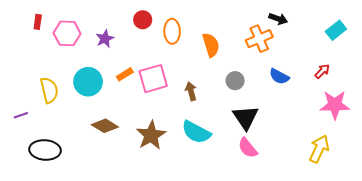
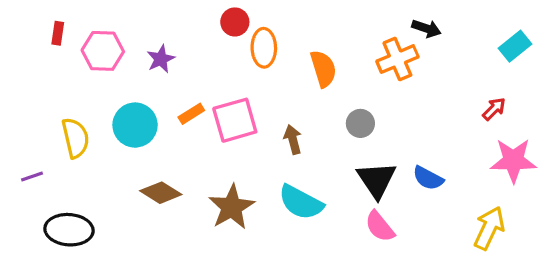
red circle: (143, 20) -> (235, 22), moved
blue semicircle: (279, 76) -> (428, 178), moved

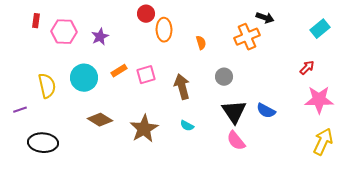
orange semicircle: (323, 69) -> (201, 43), size x0.6
pink square: (235, 120) -> (146, 75), size x0.7
brown arrow: (293, 140) -> (182, 87), size x1.4
cyan semicircle: (301, 202) -> (187, 126), size x0.5
yellow arrow: (489, 228) -> (323, 142), moved

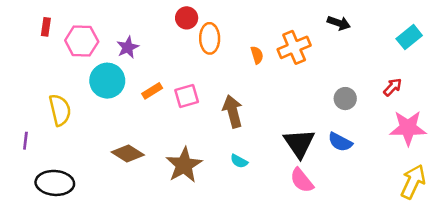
orange cross: (247, 37) -> (294, 47), moved
gray circle: (224, 77) -> (345, 99), moved
cyan circle: (84, 78) -> (107, 81), moved
purple line: (20, 110) -> (25, 141), turned -64

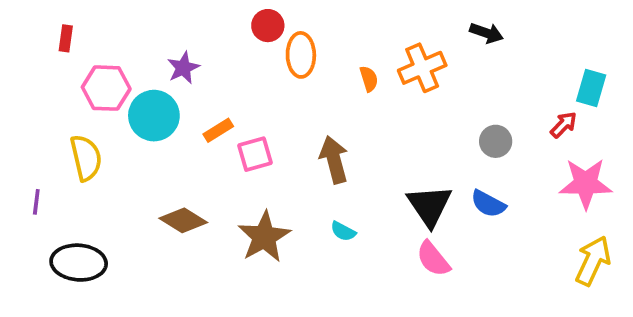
cyan rectangle: (409, 37) -> (591, 88), moved, turned -35
pink hexagon: (82, 41) -> (106, 88), moved
pink square: (187, 96) -> (255, 154), moved

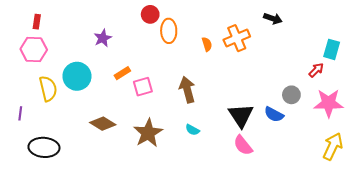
pink hexagon: (106, 88) -> (34, 49), moved
cyan circle: (154, 116) -> (77, 76), moved
gray circle: (496, 141) -> (291, 95), moved

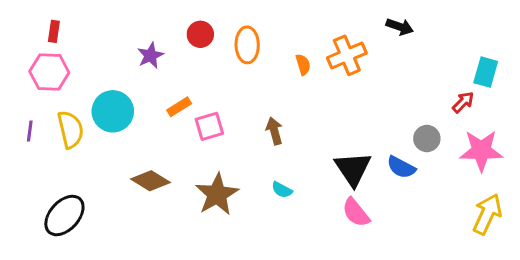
red circle: (150, 14) -> (200, 34), moved
brown arrow: (187, 90) -> (274, 131), size x0.7
purple line: (20, 113) -> (30, 131), moved
black ellipse: (44, 147) -> (64, 216), turned -52

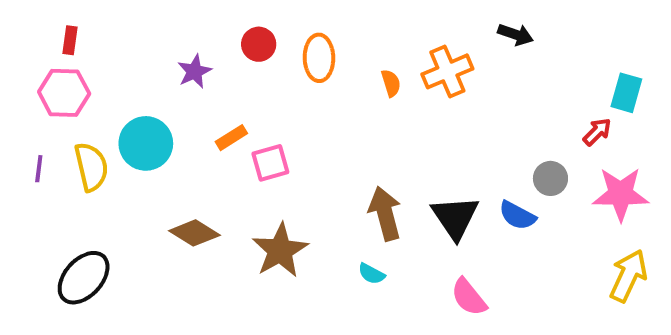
brown arrow: (274, 131) -> (385, 213), moved, size x1.5
cyan semicircle: (282, 190) -> (371, 274), moved
pink semicircle: (356, 212) -> (469, 297), moved

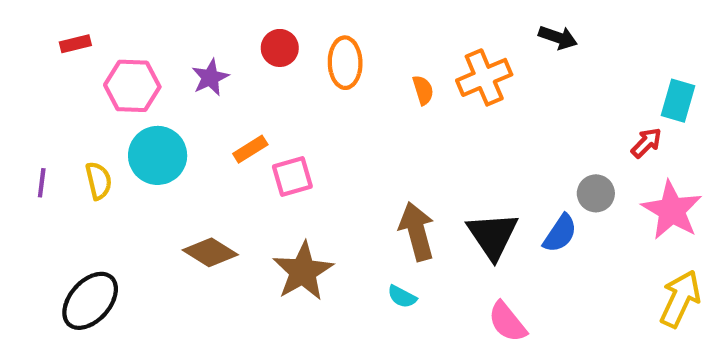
red rectangle: (70, 40) -> (75, 44), turned 68
pink hexagon: (64, 93) -> (132, 86), moved
yellow semicircle: (91, 167) -> (99, 181), size x0.7
pink star: (621, 194) -> (672, 210), turned 30
blue semicircle: (517, 215) -> (560, 233), turned -84

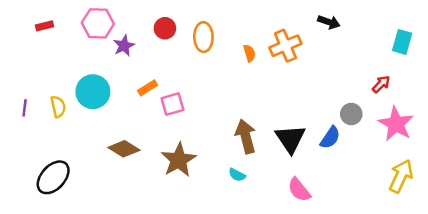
pink hexagon: (132, 86) -> (98, 23), moved
cyan rectangle: (678, 101) -> (402, 42), moved

